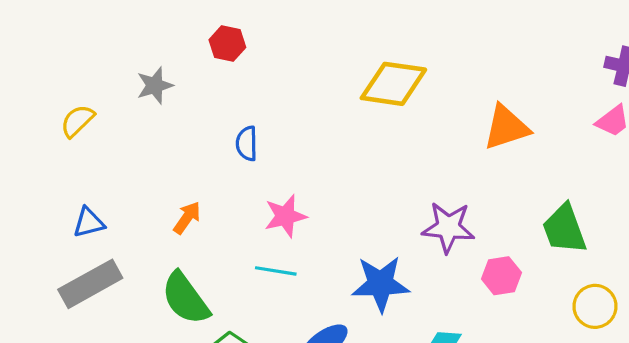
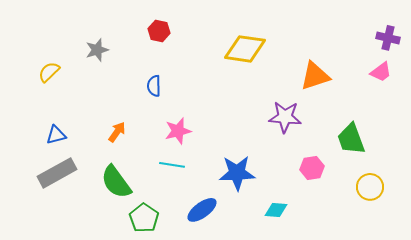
red hexagon: (227, 44) -> (159, 31), moved
purple star: (448, 227) -> (285, 117), moved

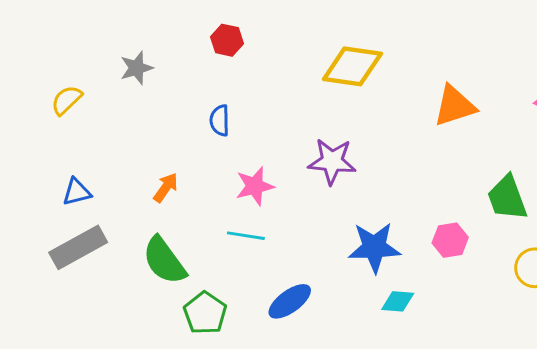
purple star: (285, 117) -> (332, 161), moved
blue star: (237, 173) -> (374, 247), moved

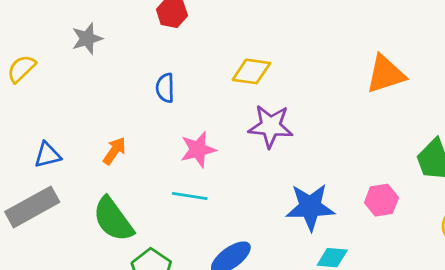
yellow diamond: (352, 66) -> (251, 71), moved, size x0.7
blue triangle: (77, 192) -> (47, 155), moved

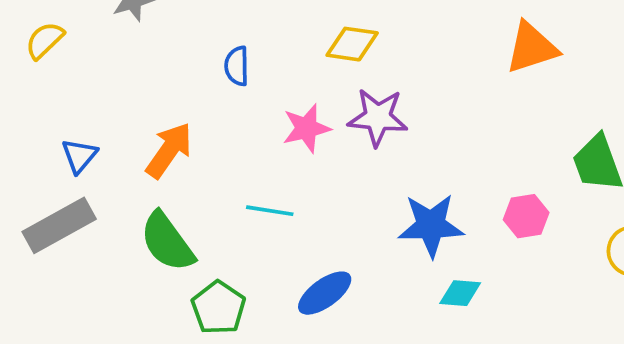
pink star: (198, 149) -> (306, 128), moved
orange arrow: (114, 151) -> (169, 150), size x1.5
blue triangle: (47, 155) -> (79, 156), turned -36

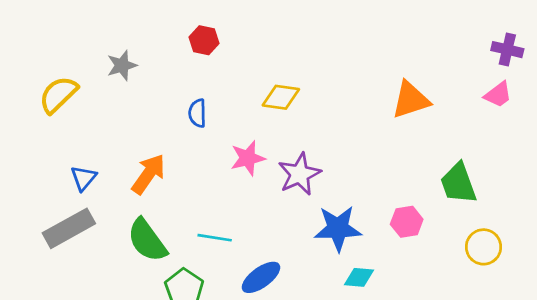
yellow semicircle: (45, 40) -> (58, 95), size x1.4
purple star: (378, 117) -> (299, 174), moved, turned -30
cyan line: (270, 211) -> (215, 238), moved

